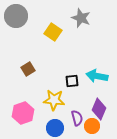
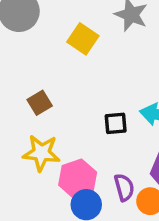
yellow star: (54, 100) -> (41, 153), moved
pink hexagon: (23, 113) -> (78, 179), moved

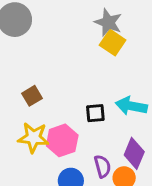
yellow square: (83, 39) -> (113, 43), moved
pink hexagon: (78, 179) -> (62, 140), moved

